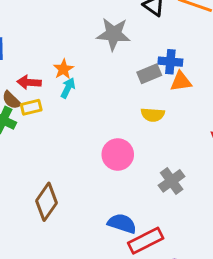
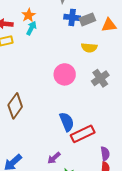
blue cross: (170, 62) -> (72, 17), moved
gray cross: (172, 181) -> (100, 78), moved
blue semicircle: (122, 223) -> (67, 122), turned 48

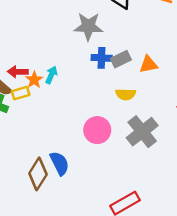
orange star: (29, 15) -> (34, 80), moved
gray cross: (100, 78) -> (142, 132), size x1.4
blue semicircle: (67, 122) -> (60, 163), moved

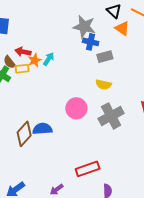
blue cross: (102, 58) -> (91, 42), moved
orange triangle: (148, 64) -> (122, 28), moved, turned 35
blue semicircle: (60, 163) -> (42, 129), turned -78

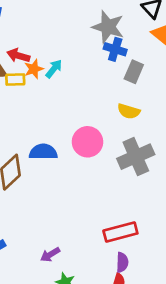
gray rectangle: (105, 57) -> (134, 72), turned -56
blue semicircle: (42, 129) -> (43, 152), moved
red rectangle: (88, 169) -> (120, 232), moved

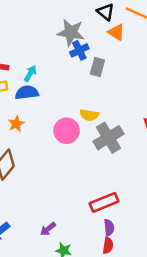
blue cross: (115, 49) -> (79, 50), turned -36
orange star: (34, 69) -> (16, 124), moved
yellow semicircle: (129, 111) -> (89, 115), moved
blue semicircle: (43, 152) -> (27, 93), moved

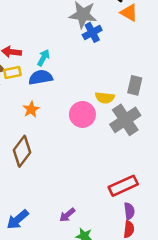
gray rectangle: (97, 67) -> (135, 85), moved

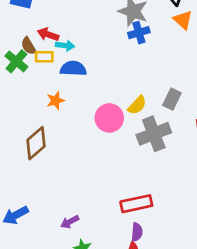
cyan arrow: (43, 58) -> (65, 45), moved, turned 56
yellow semicircle: (105, 98) -> (137, 105), turned -66

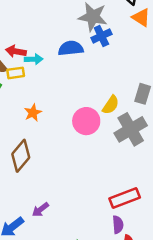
blue semicircle: (73, 69) -> (71, 48), moved
purple arrow: (70, 222) -> (40, 210), moved
purple semicircle: (137, 232) -> (118, 225), moved

